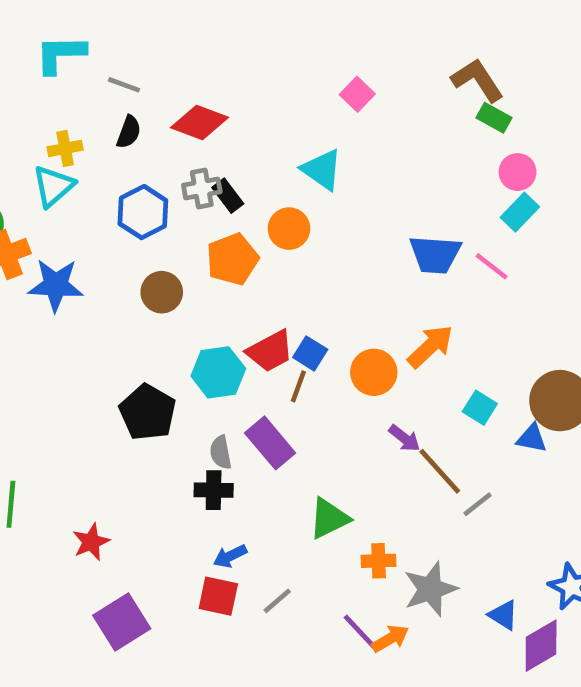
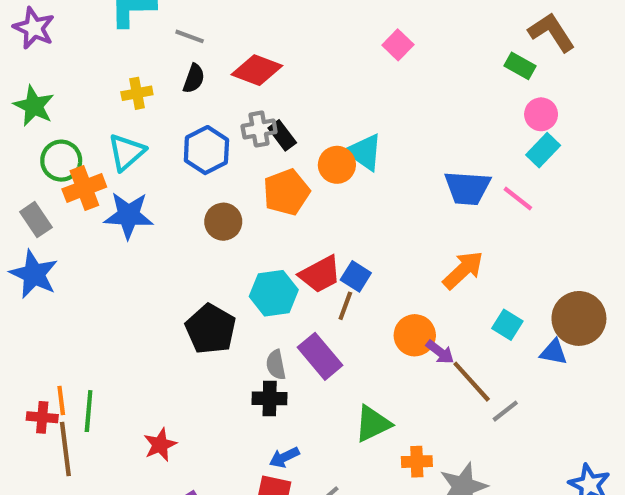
brown L-shape: (477, 80) -> (552, 32), moved
cyan triangle: (322, 170) -> (364, 152), moved
cyan triangle: (53, 186) -> (126, 152), moved
orange circle: (374, 372) -> (415, 335), moved

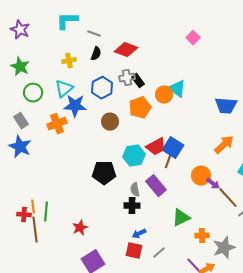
orange cross: (84, 188) -> (57, 124), moved
blue star: (129, 215) -> (75, 106), moved
blue square: (356, 276) -> (173, 148), size x1.5
black pentagon: (211, 329) -> (104, 173), turned -30

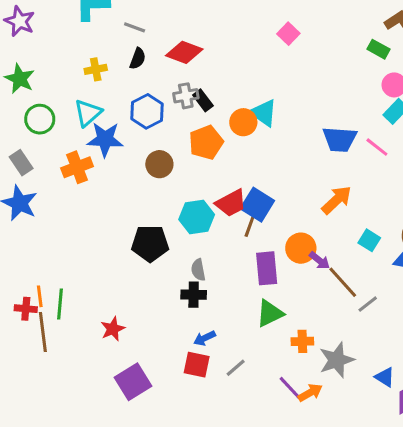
purple rectangle: (156, 186) -> (267, 268), moved, turned 35

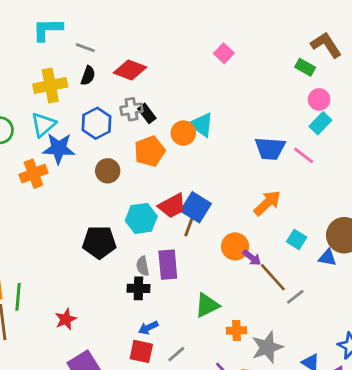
yellow cross: (96, 69) -> (50, 85), size x1.6
purple rectangle: (267, 268) -> (168, 265), moved

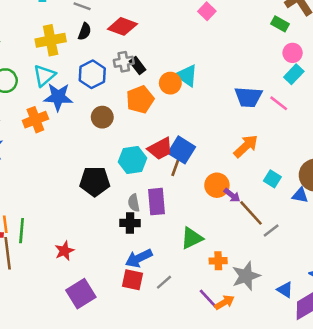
blue arrow: (148, 328) -> (139, 258), size x1.5

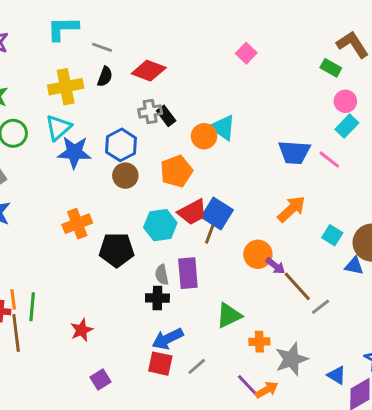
blue hexagon: (92, 74) -> (121, 145), moved
orange pentagon: (140, 99) -> (176, 171), moved
orange cross: (35, 120) -> (77, 224), moved
cyan square: (272, 179) -> (332, 235), moved
purple square: (81, 294) -> (101, 380), size x0.6

